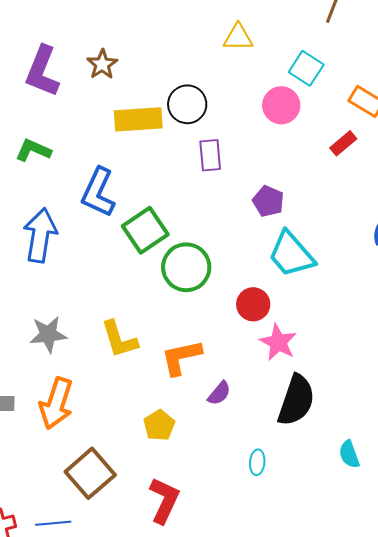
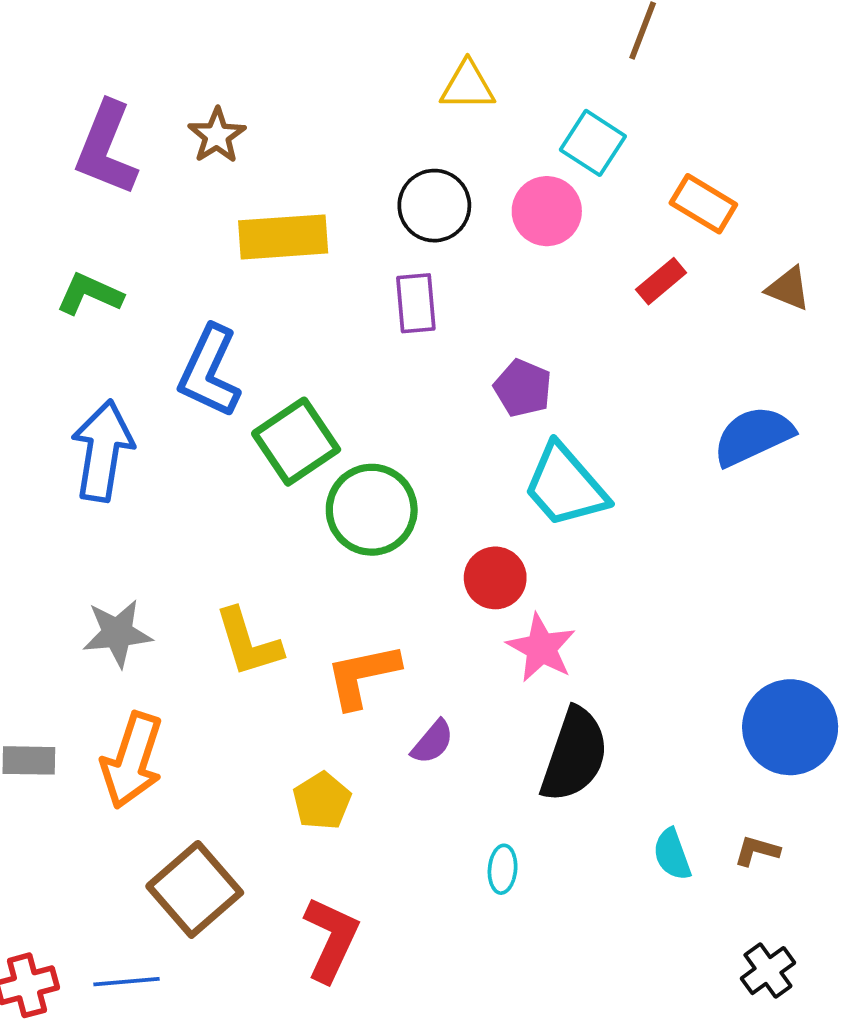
black circle: (187, 104) -> (434, 206), moved

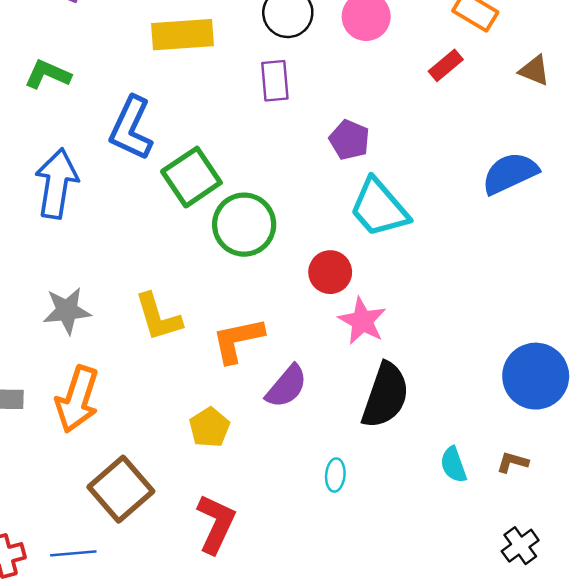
purple semicircle: (432, 742) -> (287, 386), size x1.4

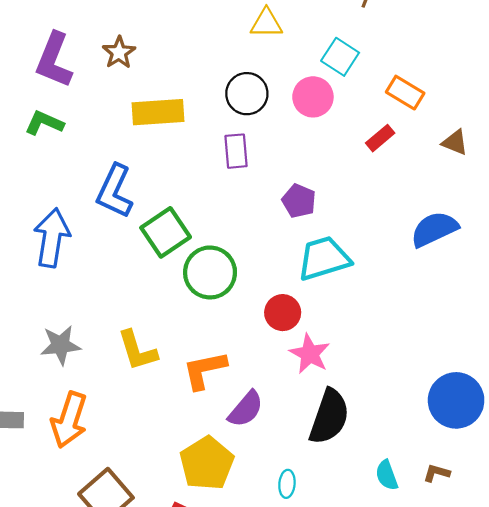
green L-shape: (48, 74) -> (44, 123), moved
cyan trapezoid: (379, 208) -> (324, 258), turned 114
yellow pentagon: (209, 427) -> (207, 463), moved, size x1.6

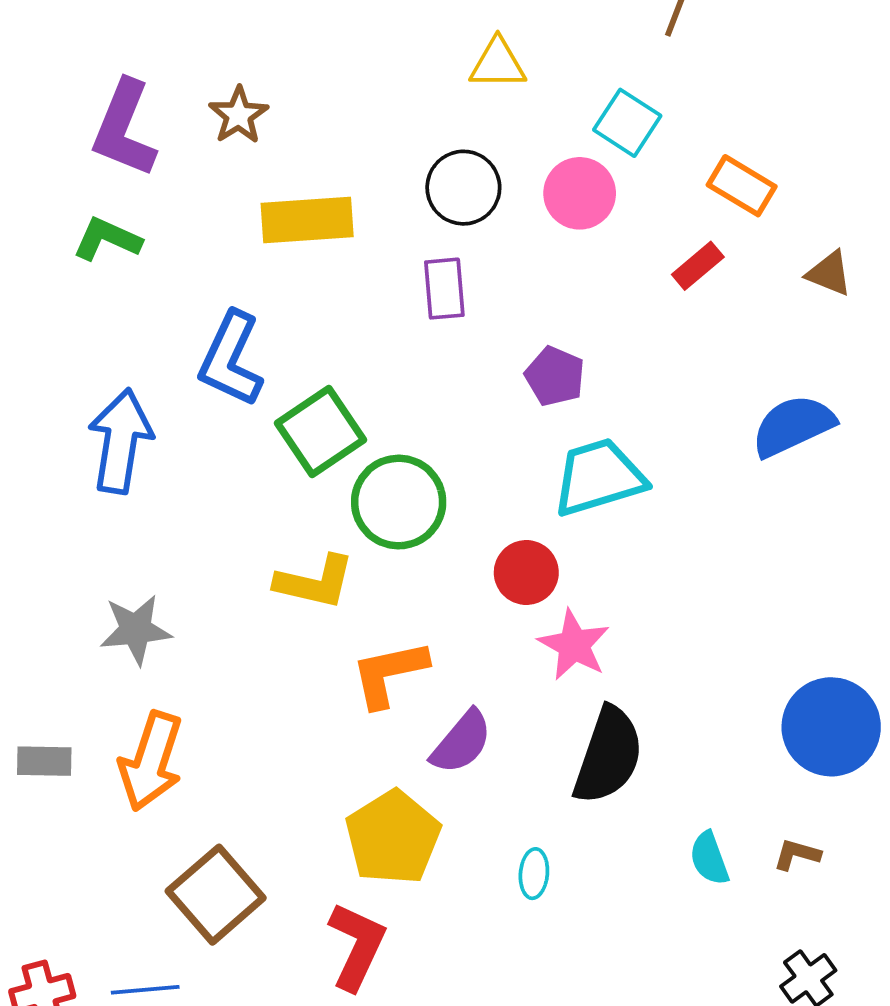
yellow L-shape: (137, 351) -> (315, 582), moved, turned -60

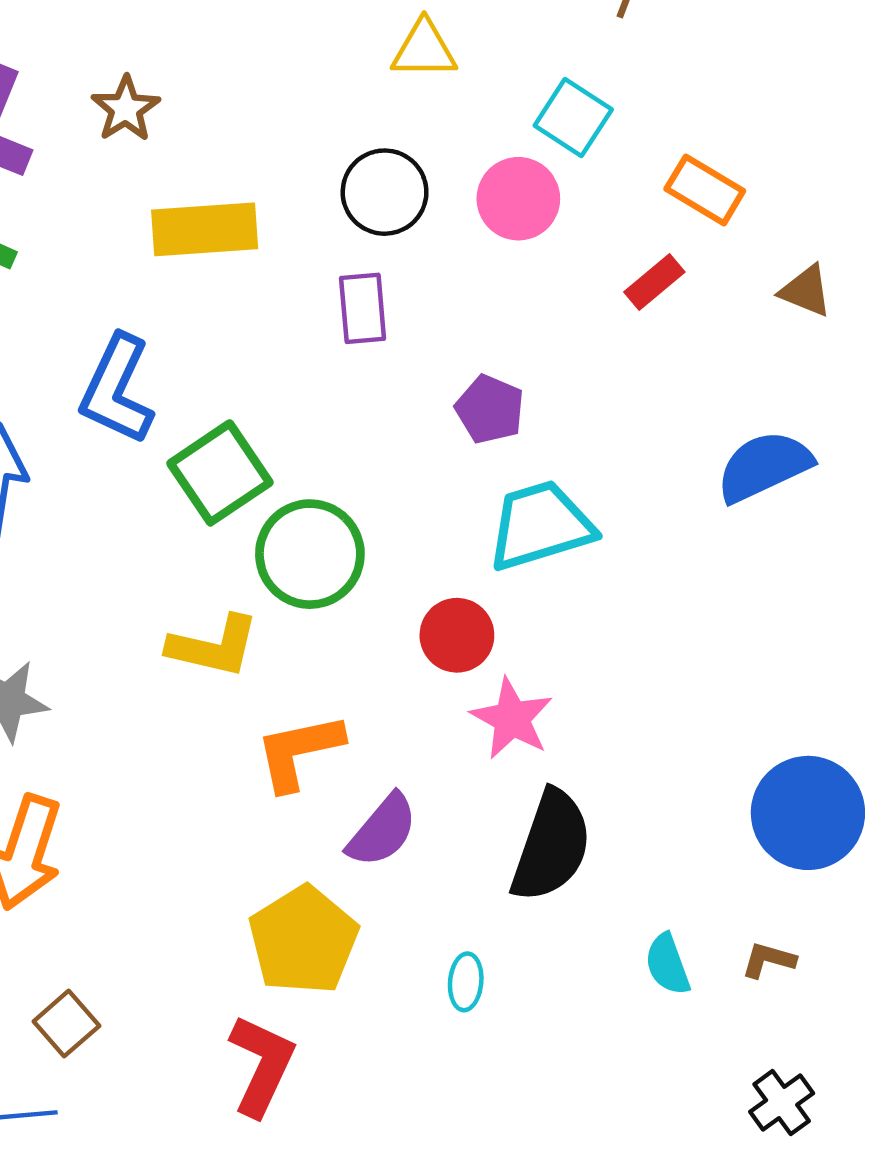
brown square: (216, 895) -> (66, 1024), moved, size x0.6

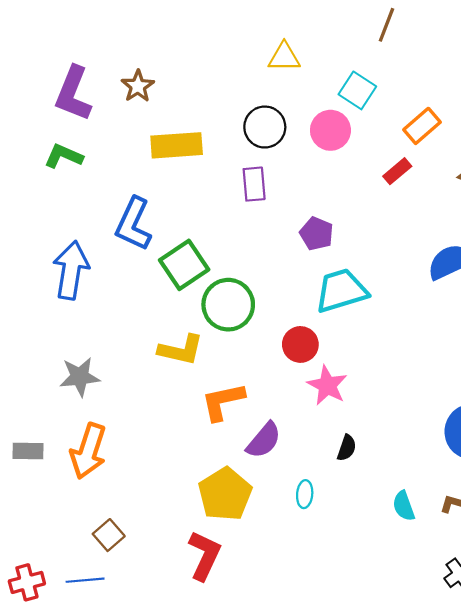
orange rectangle: (705, 190) -> (422, 126), turned -72
black semicircle: (551, 846) -> (347, 448), size x0.5
cyan ellipse: (466, 982) -> (305, 494), moved

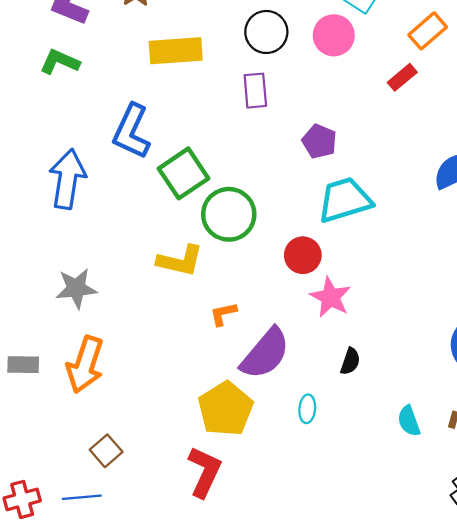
orange L-shape: (223, 402) -> (223, 314), size x0.6
purple semicircle: (264, 440) -> (265, 354), size x1.4

